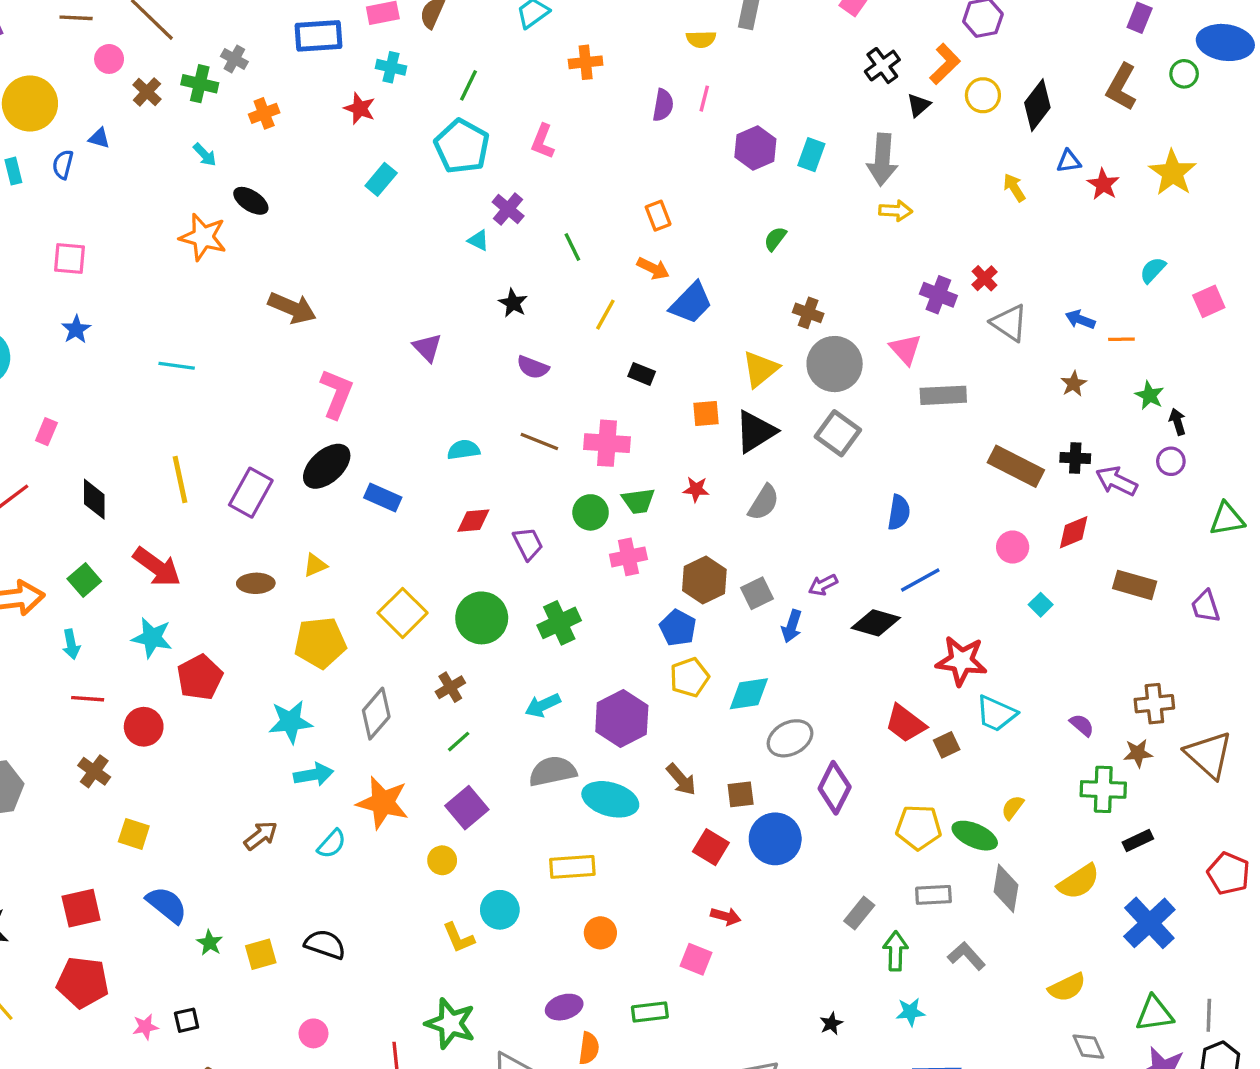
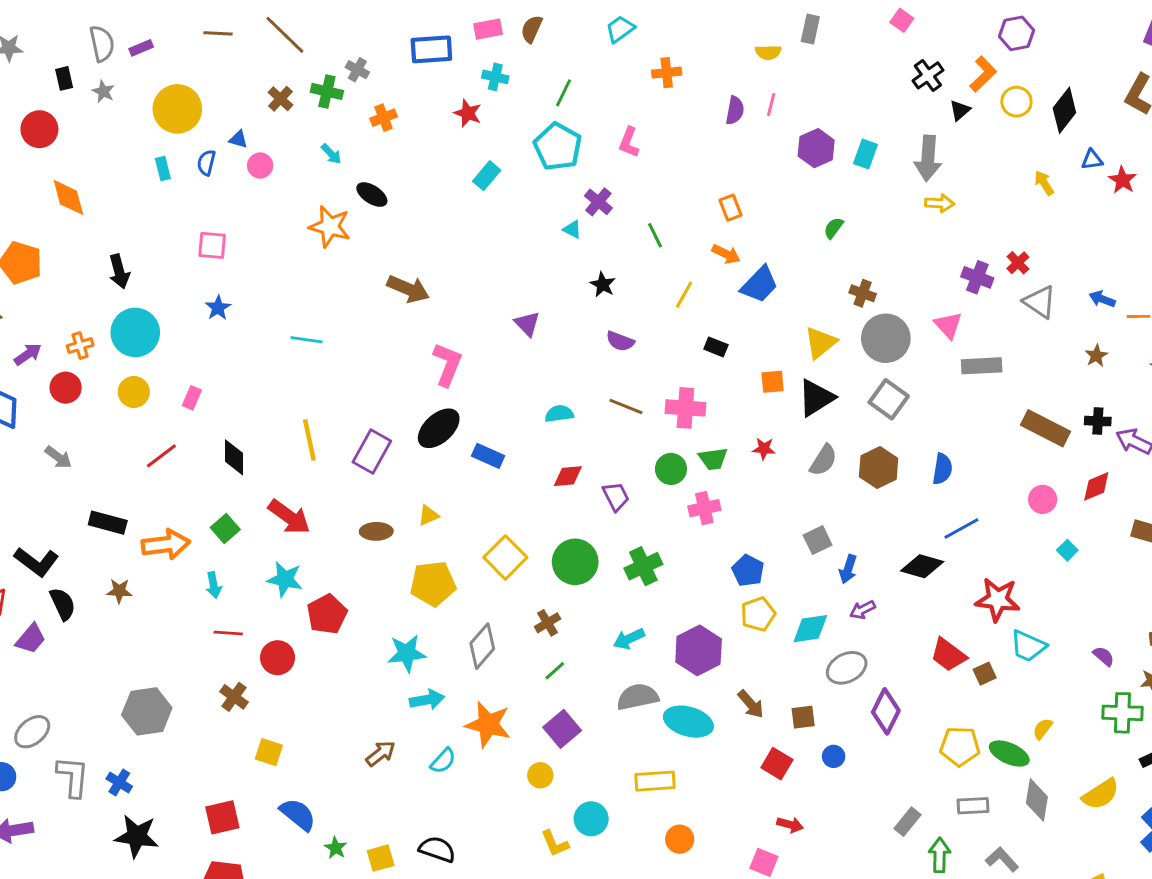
pink circle: (109, 59) -> (260, 166), moved
brown hexagon: (704, 580) -> (879, 467), moved
purple arrow: (823, 585) -> (863, 610), moved
blue circle: (775, 839) -> (834, 756), size x0.5

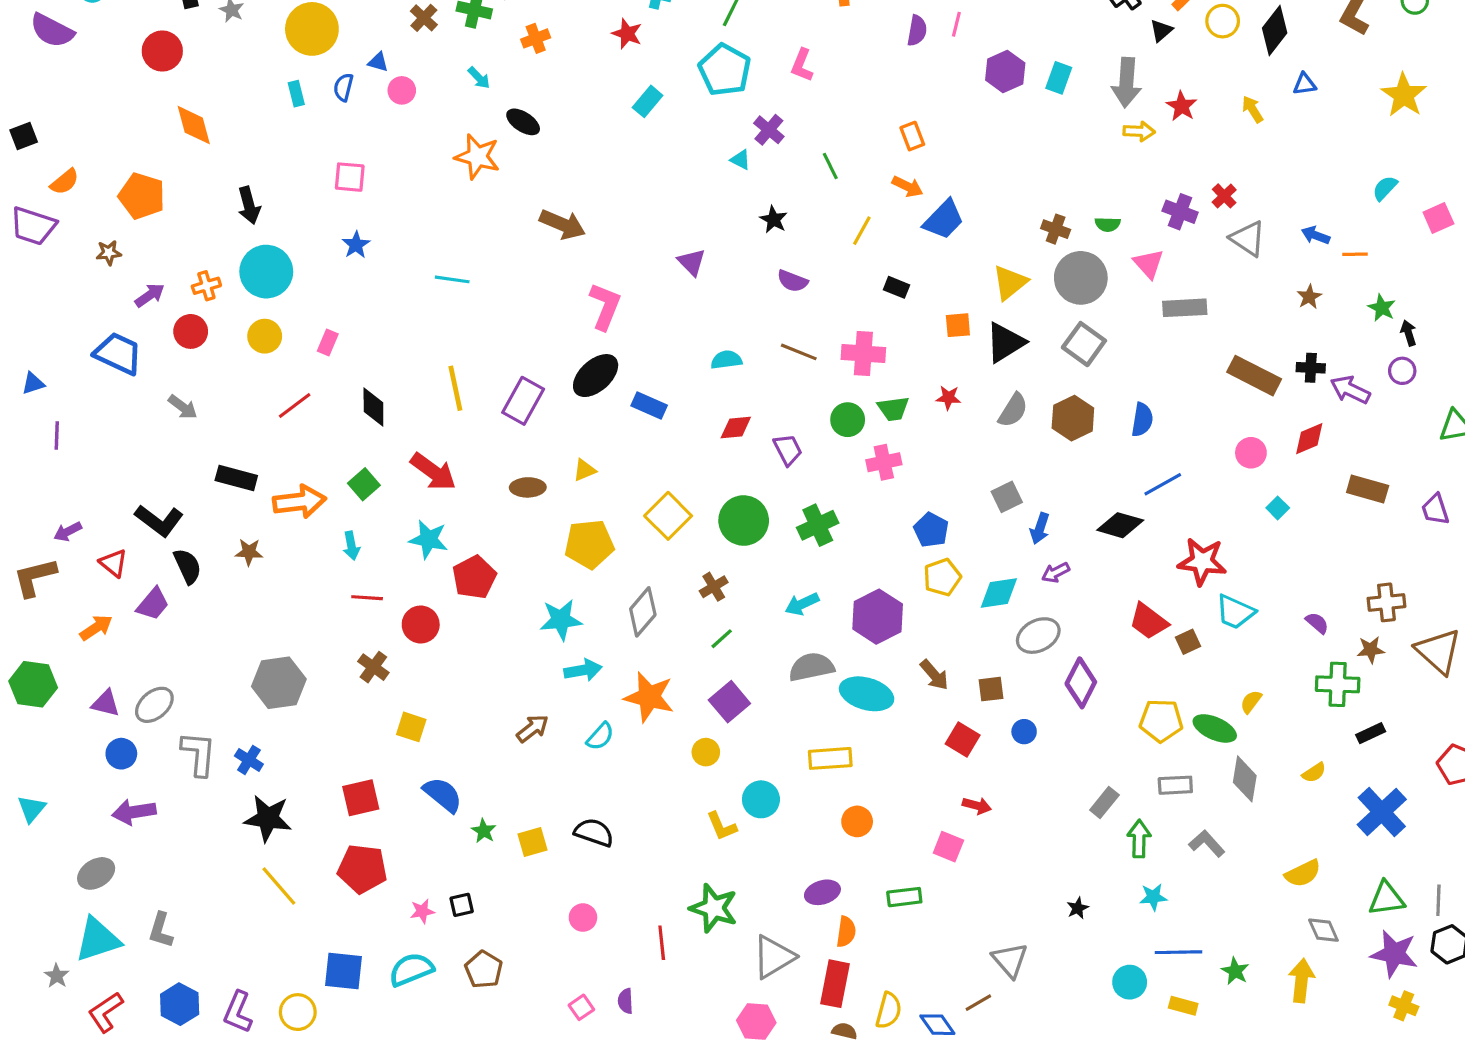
red star: (1122, 180) -> (1182, 106), moved
green semicircle: (834, 228) -> (1108, 224), moved, turned -125
yellow semicircle: (1101, 794) -> (1314, 773), size x0.6

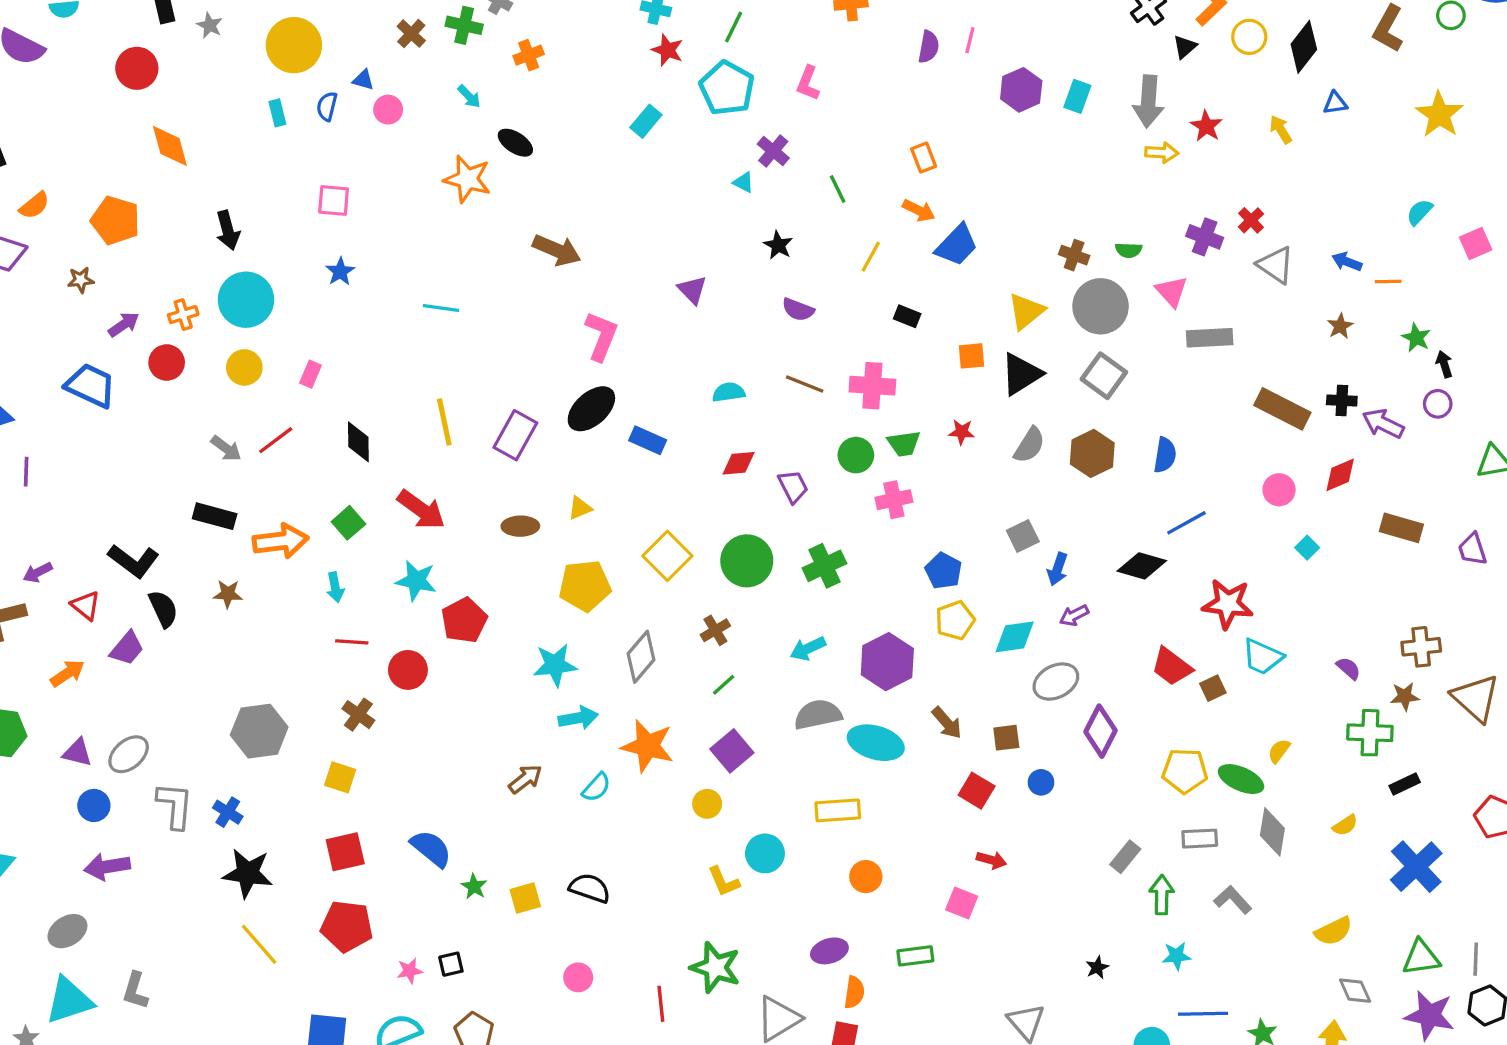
red star: (627, 34) -> (667, 50), moved
gray arrow: (183, 407) -> (226, 448), moved
yellow square: (411, 727) -> (340, 777), moved

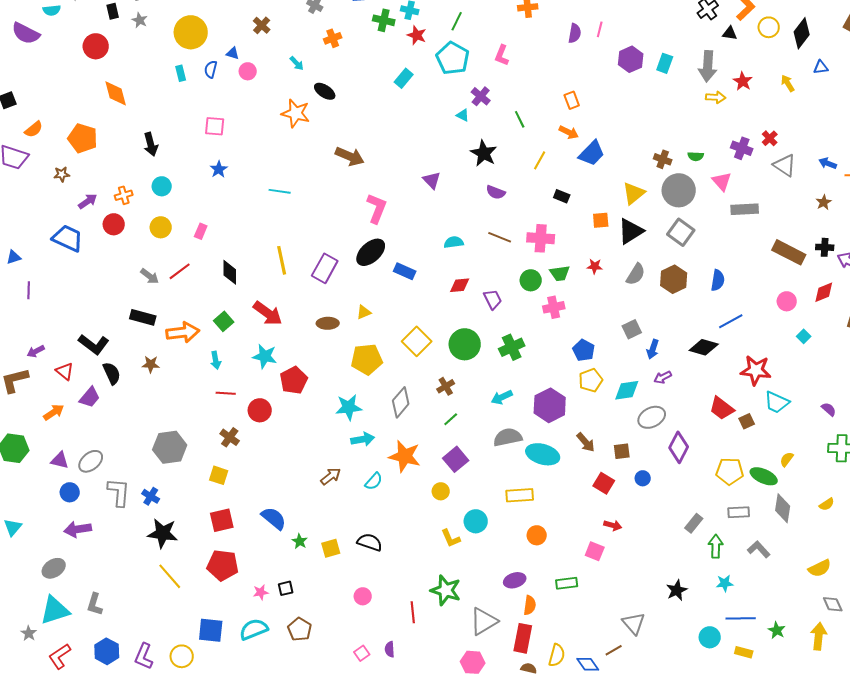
green cross: (464, 25) -> (384, 20), moved
black triangle: (1185, 47) -> (730, 33), turned 49
black star: (778, 245) -> (484, 153), size x1.5
cyan circle: (246, 300) -> (162, 186), size x0.6
black star: (1097, 967) -> (677, 590), size x1.5

